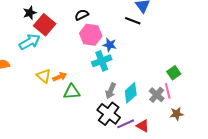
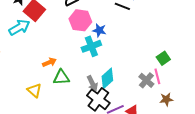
yellow triangle: (44, 76) -> (34, 90), moved
gray arrow: (111, 91) -> (92, 83), moved, turned -49
cyan diamond: (131, 93) -> (107, 78), moved

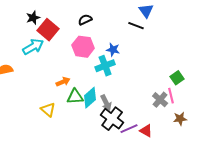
pink hexagon: (80, 20) -> (83, 47), moved
cyan diamond: (107, 78) -> (90, 98), moved

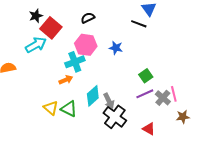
cyan cross: (105, 66) -> (75, 62), moved
green square: (177, 78) -> (146, 76), moved
green triangle: (75, 97) -> (69, 109), moved, turned 30
purple line: (129, 129) -> (145, 94), moved

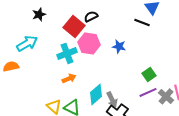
red square: (51, 28) -> (74, 26), moved
cyan arrow: (36, 45) -> (27, 43), moved
cyan cross: (75, 62) -> (67, 53), moved

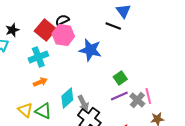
black star: (39, 14) -> (12, 30), moved
pink hexagon: (89, 43) -> (63, 35), moved
blue star: (119, 46) -> (90, 50), size x1.6

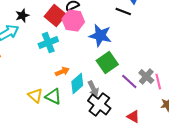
green square: (120, 78) -> (107, 63), moved, size x1.5
orange arrow: (40, 82) -> (62, 72), moved
purple line: (119, 96) -> (129, 82), turned 66
gray cross: (137, 100) -> (146, 77), moved

